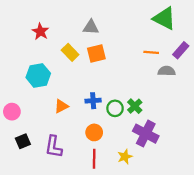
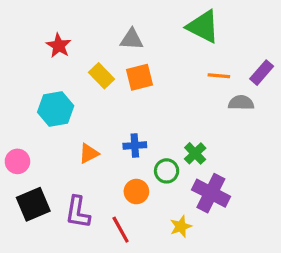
green triangle: (164, 18) -> (203, 27), moved
green circle: (115, 108) -> (167, 171), moved
black square: (23, 141) -> (33, 204), size x1.5
red line: (94, 159) -> (121, 230), moved, turned -30

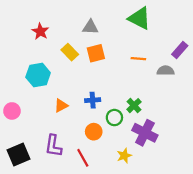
orange line: (219, 76) -> (138, 59), moved
black square: (33, 204) -> (19, 155), moved

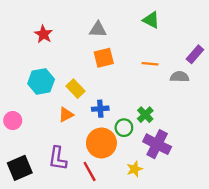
green triangle: (139, 18) -> (151, 20), size x0.7
yellow rectangle: (70, 52) -> (75, 89), moved
orange circle: (94, 132) -> (101, 143), size x1.6

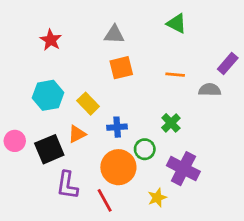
green cross: (145, 115) -> (171, 123), moved
black square: (20, 168) -> (49, 149), moved

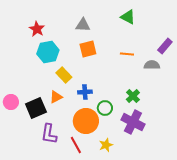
cyan hexagon: (48, 95) -> (48, 52), moved
green cross: (171, 123) -> (133, 96), moved
yellow star: (157, 198) -> (106, 145), moved

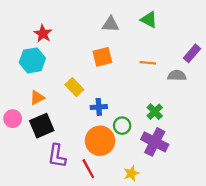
gray triangle: (83, 25) -> (110, 24), moved
cyan hexagon: (48, 52) -> (32, 60), moved
orange triangle: (56, 97) -> (37, 98), moved
yellow star: (106, 145) -> (131, 173), moved

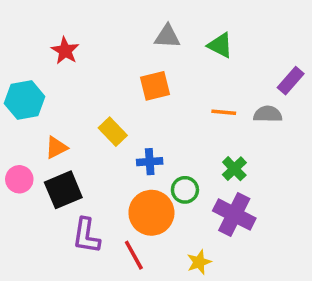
green triangle: (149, 20) -> (220, 45), moved
cyan hexagon: (32, 60) -> (25, 100), moved
orange line: (148, 63) -> (224, 112), moved

